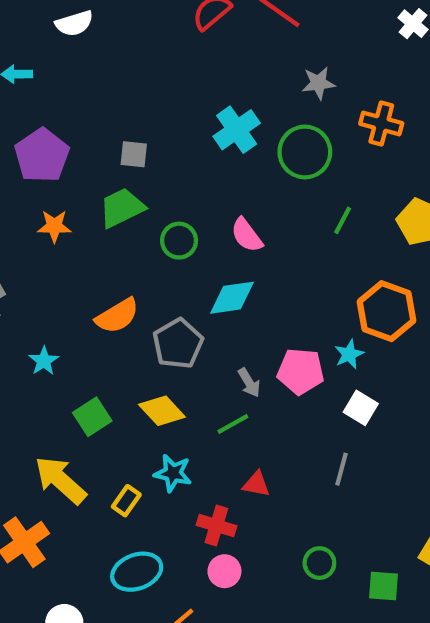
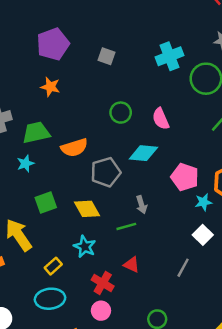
green trapezoid: (122, 208) -> (36, 133), moved
pink pentagon: (301, 371) -> (185, 177), moved
yellow rectangle: (126, 501) -> (53, 266), moved

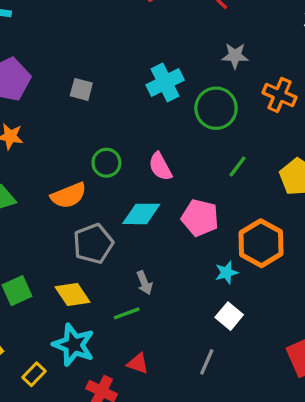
orange semicircle: (74, 148) -> (69, 195), moved
pink pentagon: (185, 177) -> (200, 218), moved
cyan star: (85, 247) -> (74, 345), size x1.4

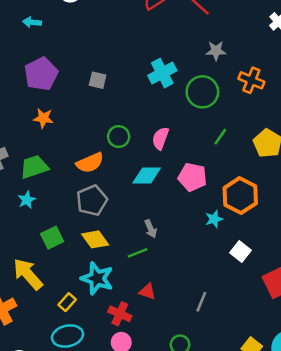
pink semicircle: (160, 167) -> (160, 138), turned 50
gray pentagon: (93, 244) -> (92, 200), moved
white square: (229, 316) -> (240, 252), moved
gray line: (207, 362) -> (201, 302), moved

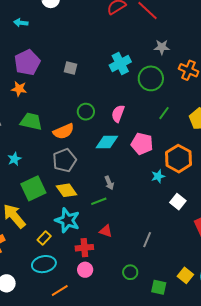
orange star: (43, 118) -> (19, 89), moved
green trapezoid: (34, 167) -> (31, 121), moved, turned 30
green square: (52, 238) -> (33, 188), size x1.4
red cross: (120, 314) -> (84, 248), turned -30

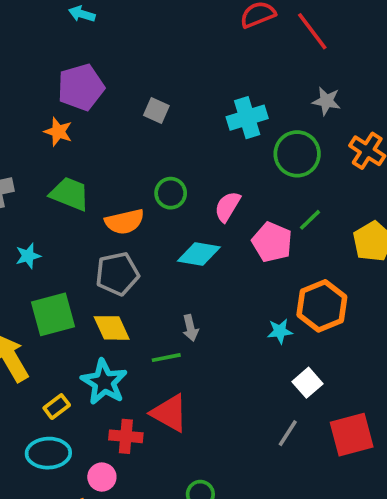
pink pentagon: (142, 144) -> (272, 242), moved
red triangle: (106, 231) -> (169, 413), size x1.6
gray line: (147, 240) -> (288, 433), moved
pink circle: (85, 270) -> (102, 477), moved

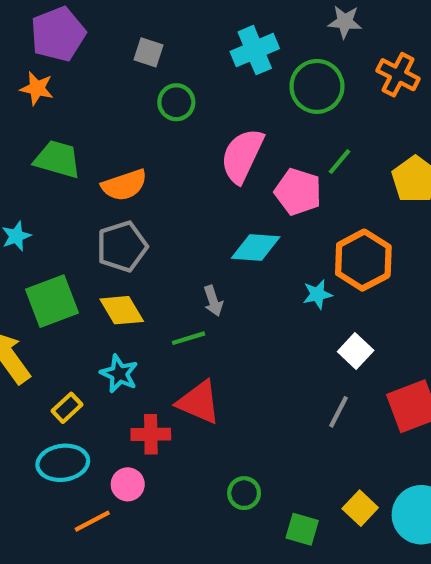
green circle: (171, 193) -> (176, 102), moved
pink semicircle: (227, 207) -> (242, 156), size x1.5
cyan diamond: (199, 254) -> (256, 247), moved
cyan star: (104, 382) -> (119, 374), size x0.7

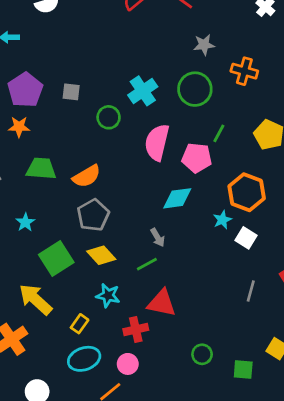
cyan cross: (255, 50) -> (143, 91), moved
gray square: (149, 52) -> (71, 92), moved
white square: (356, 351) -> (246, 238), moved

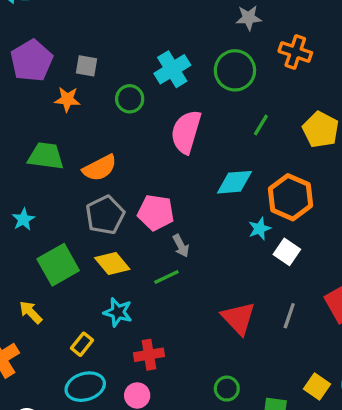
orange star: (19, 127) -> (67, 99), moved
pink pentagon: (197, 158) -> (156, 213), moved
cyan diamond: (177, 198) -> (235, 182), moved
yellow arrow: (35, 299) -> (31, 312), size x0.6
red triangle: (162, 303) -> (239, 318), moved, turned 32

